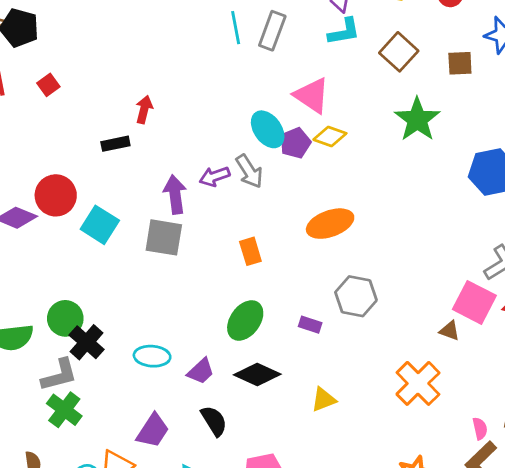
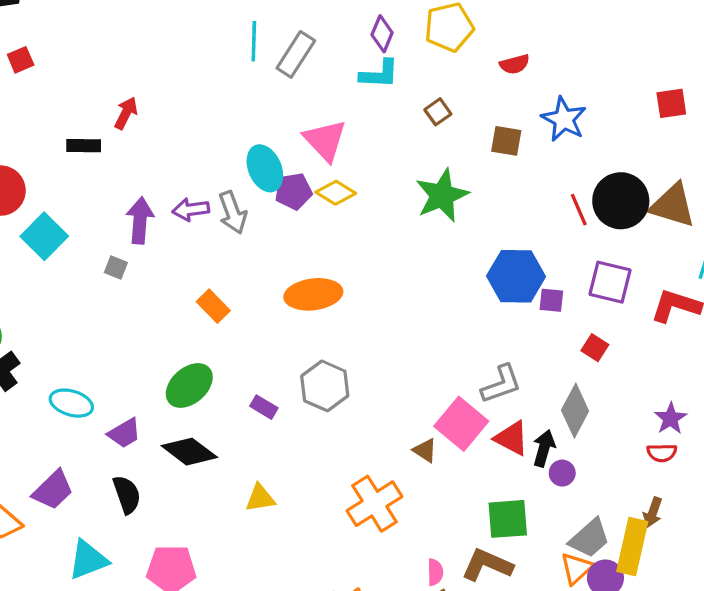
brown square: (399, 52) -> (438, 112), size x0.6
gray square: (164, 237) -> (116, 268), size x0.5
orange rectangle: (250, 251) -> (213, 306), turned -40

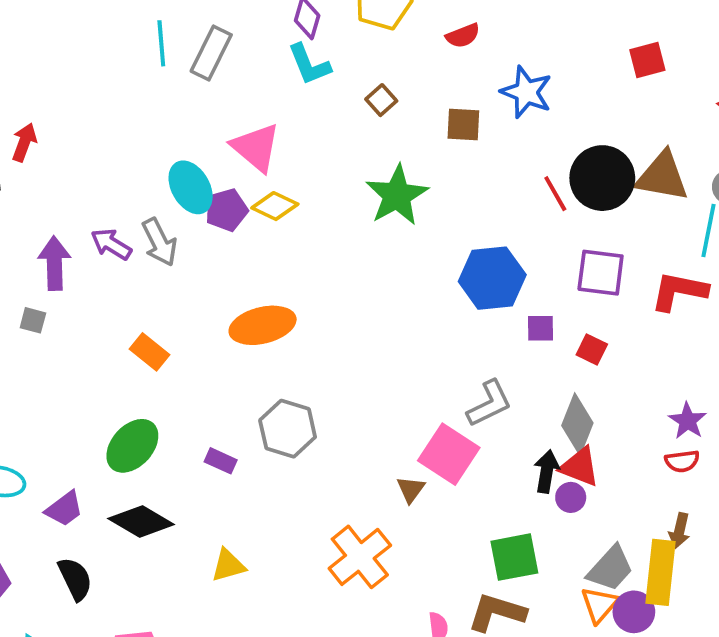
cyan L-shape: (379, 74) -> (309, 64), turned 72
purple arrow: (191, 210) -> (111, 244), turned 45
purple square: (551, 300) -> (540, 328), moved
red triangle: (512, 438) -> (580, 467), moved
brown triangle: (425, 450) -> (411, 489), turned 40

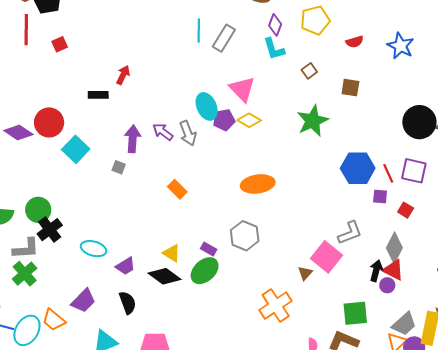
blue star: (526, 92) -> (400, 46), moved
red line: (555, 194) -> (388, 173), moved
orange ellipse: (263, 325) -> (258, 184), moved
green ellipse: (132, 446) -> (205, 271), moved
yellow triangle: (228, 565) -> (172, 253), moved, turned 42

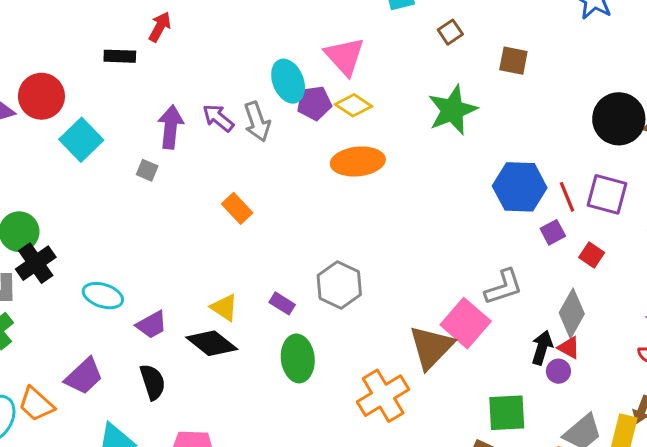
orange ellipse: (258, 184) -> (358, 162), moved
purple square: (380, 197) -> (553, 232), turned -35
red triangle: (393, 270) -> (569, 348), size x0.7
green ellipse: (205, 271) -> (298, 358), moved, turned -56
brown triangle: (305, 273) -> (431, 347), size x2.0

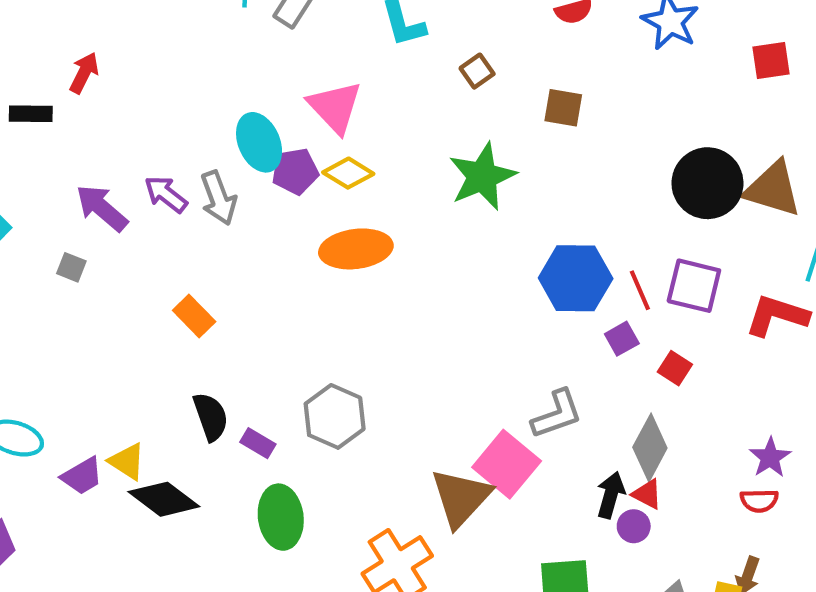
purple arrow: (171, 127) -> (102, 208), turned -54
yellow triangle: (224, 307) -> (127, 462), moved
black semicircle: (153, 382) -> (211, 417), moved

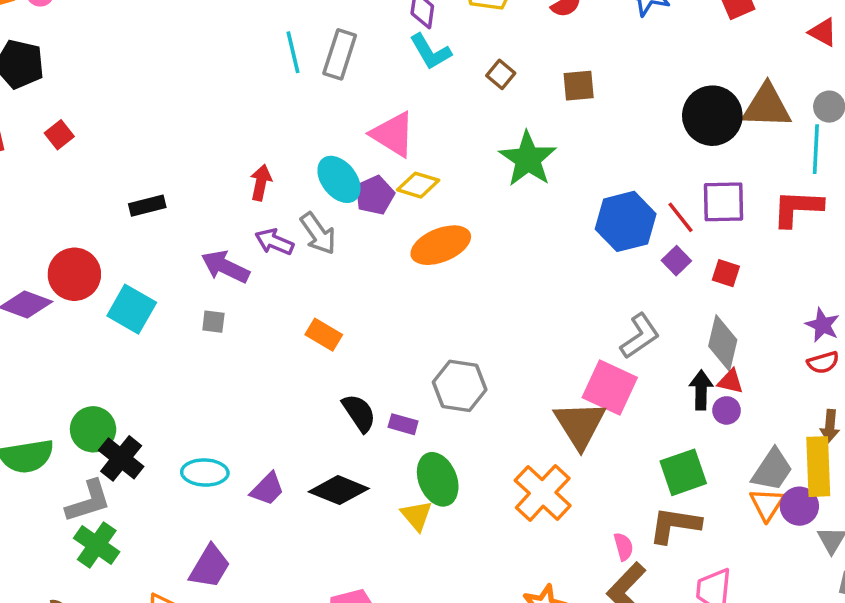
red arrow: (84, 73) -> (261, 183), moved
yellow triangle: (127, 462) -> (417, 516), moved, turned 32

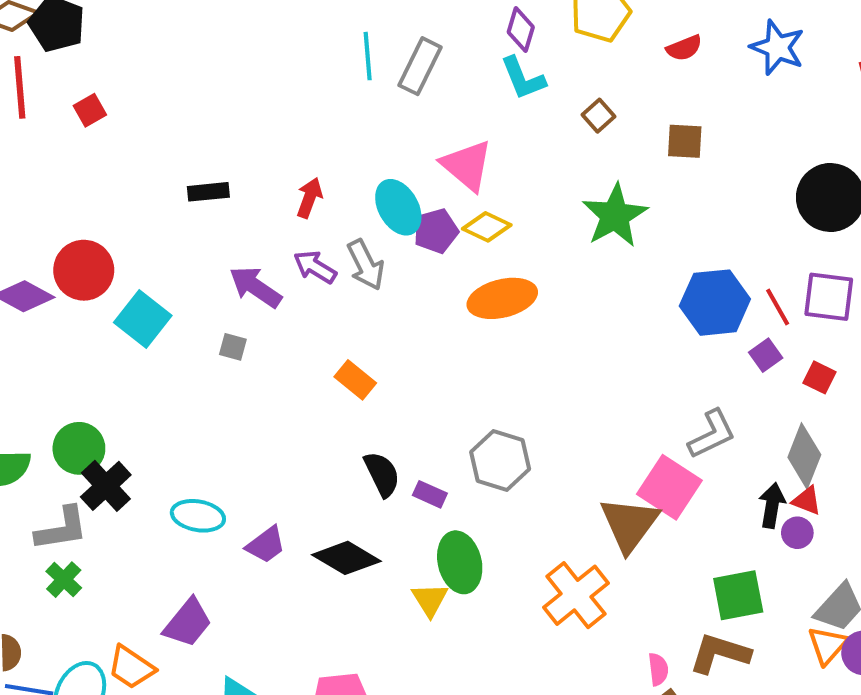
black rectangle: (147, 206) -> (208, 192), moved
green cross: (97, 545) -> (64, 580), size x0.7

